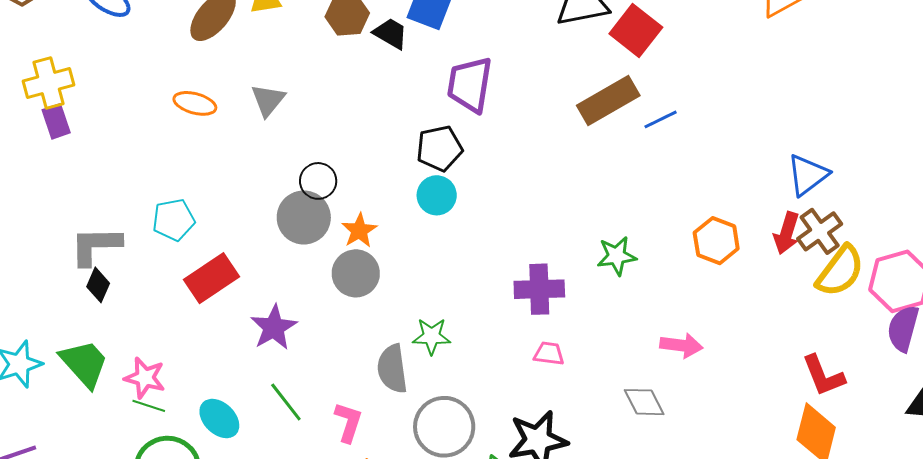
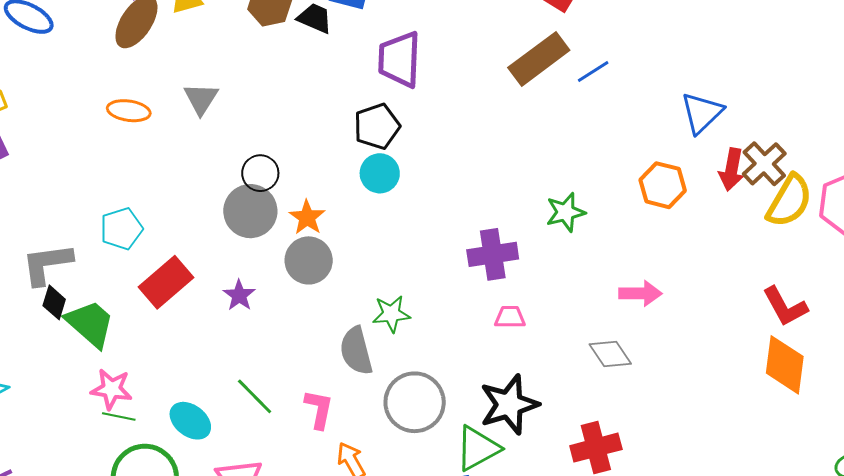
blue triangle: (808, 175) -> (702, 113), moved
purple star: (274, 327) -> (239, 295), moved, size x0.7
green trapezoid: (84, 364) -> (90, 324), moved

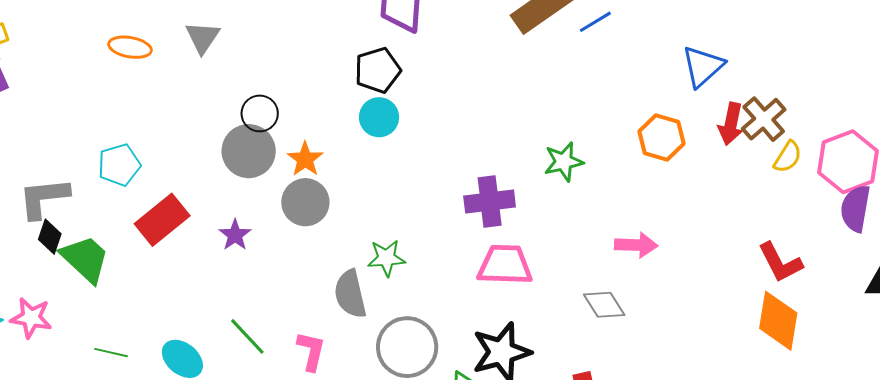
yellow semicircle: (789, 201) -> (788, 157), size x0.6
pink trapezoid: (510, 317) -> (505, 265), size x1.8
pink star: (111, 389) -> (31, 318), moved

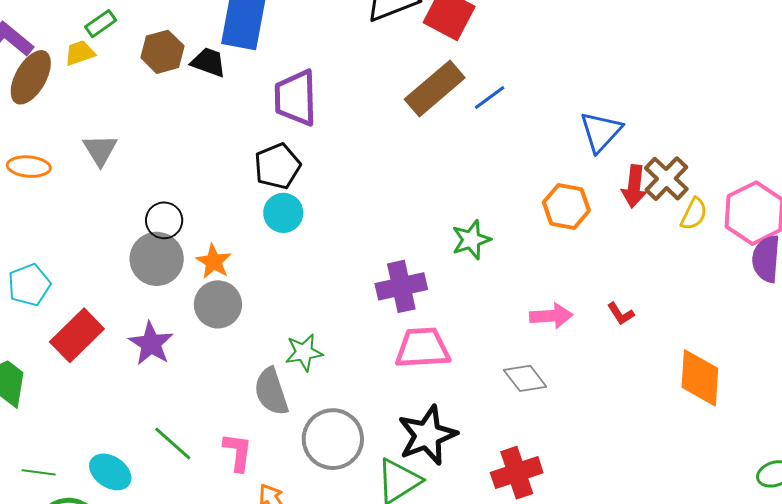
purple star: (235, 235) -> (151, 344), size x1.4
red L-shape: (780, 262) -> (621, 314), moved, size x0.6

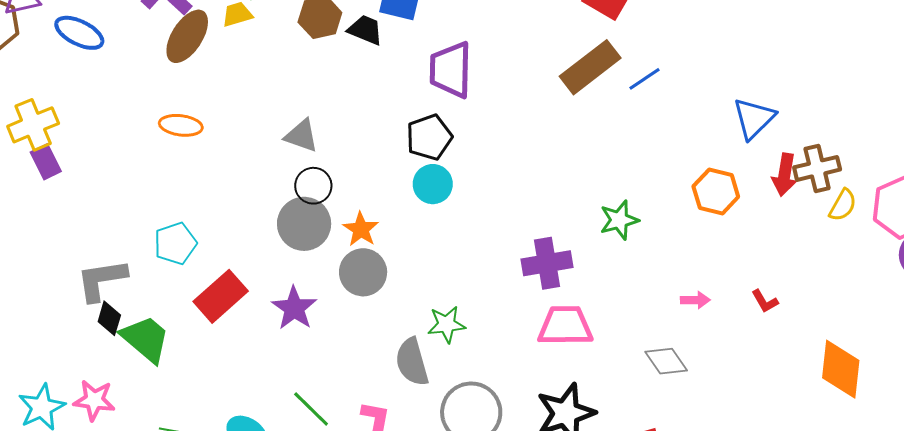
gray triangle: (100, 150) -> (301, 136), moved, turned -42
brown cross: (666, 179) -> (817, 168), turned 30
pink arrow: (551, 316) -> (695, 300), size x0.7

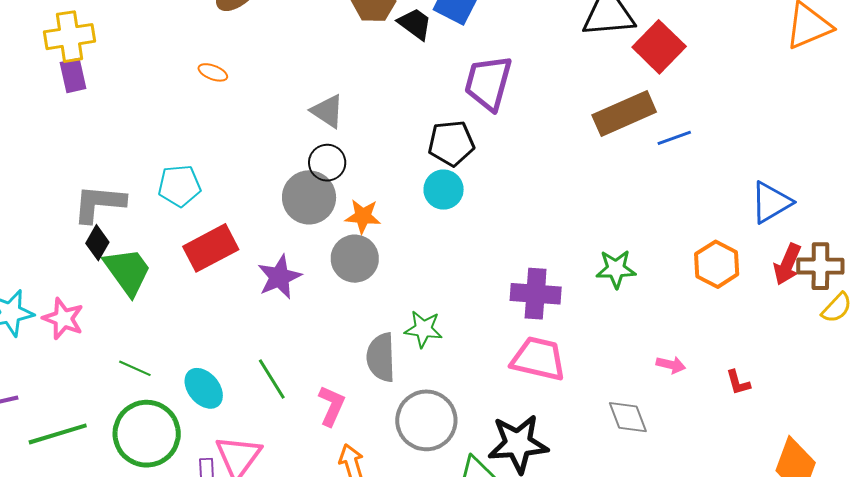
orange ellipse: (181, 125) -> (213, 72), size x0.7
orange star: (361, 229) -> (363, 216), turned 30

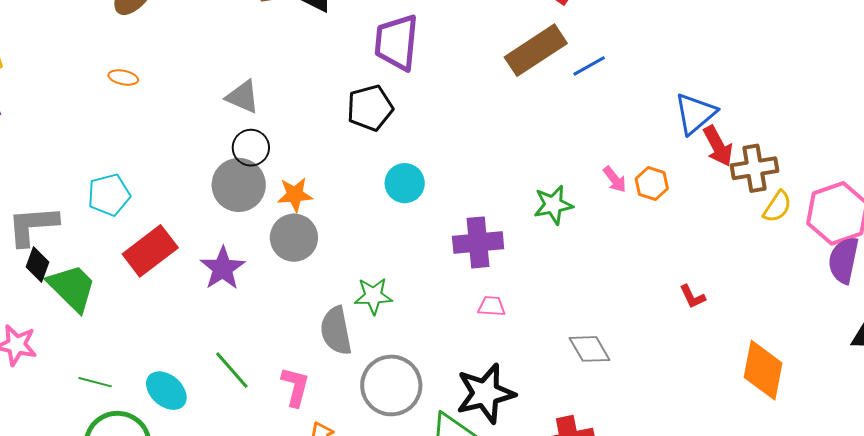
cyan circle: (444, 190) -> (405, 183), moved
orange hexagon: (717, 264) -> (652, 184), size x0.7
red arrow: (787, 264) -> (718, 146), moved, turned -42
pink trapezoid: (538, 359) -> (492, 306), size x0.5
pink arrow: (671, 365) -> (615, 179), moved, turned 48

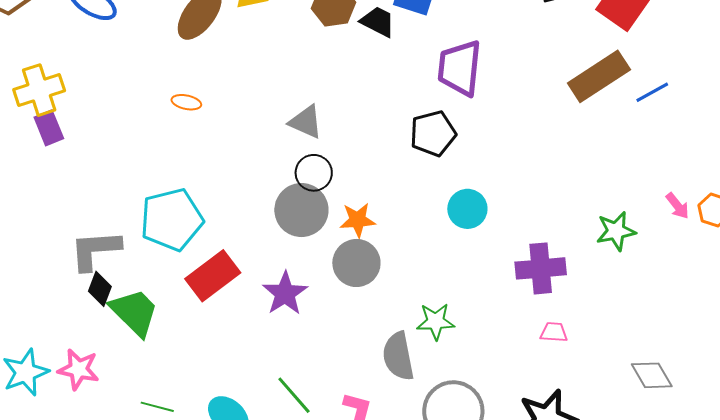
cyan pentagon: (109, 195) -> (172, 220), size x1.5

